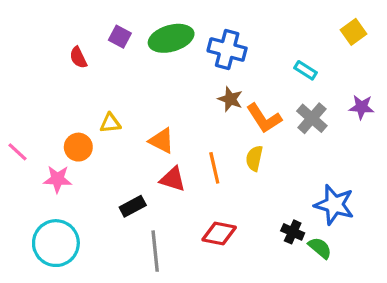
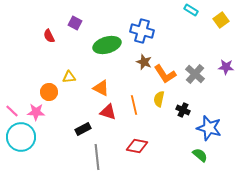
green ellipse: (171, 38) -> (107, 45), moved
cyan rectangle: (306, 70) -> (191, 10), moved
pink line: (18, 152) -> (12, 111), moved
black cross: (293, 232) -> (183, 110), moved
cyan circle: (56, 243) -> (21, 137), moved

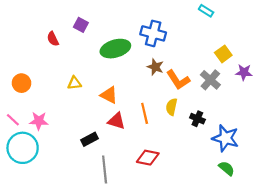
yellow square: (221, 20) -> (223, 54), moved
orange circle: (49, 92) -> (22, 83), moved
green semicircle: (200, 155) -> (227, 168), moved

